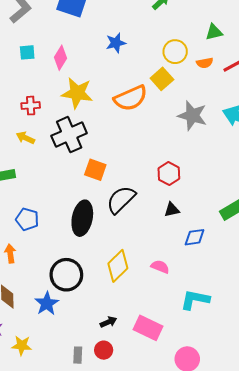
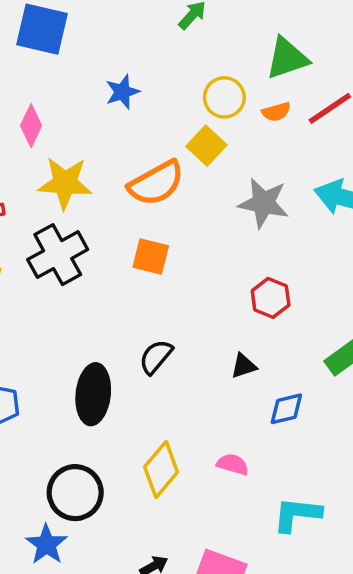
green triangle: (214, 32) -> (287, 58), size x1.5
orange square: (95, 170) -> (151, 257), moved
red hexagon: (169, 174) -> (271, 298), moved
black semicircle: (121, 200) -> (156, 357), size x0.7

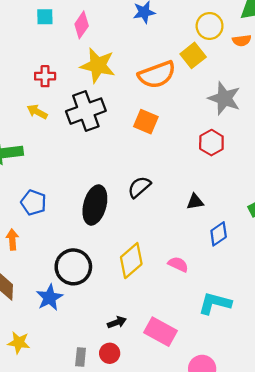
red hexagon: (271, 298) -> (211, 143), moved
blue diamond: (286, 409) -> (219, 234), turned -30

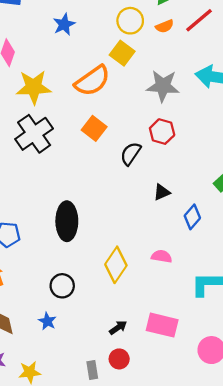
orange square: (146, 122) -> (94, 128), turned 30
black semicircle: (139, 187) -> (131, 154), moved
black circle: (73, 267) -> (62, 286), size x0.7
blue star: (50, 298) -> (47, 321), size x0.7

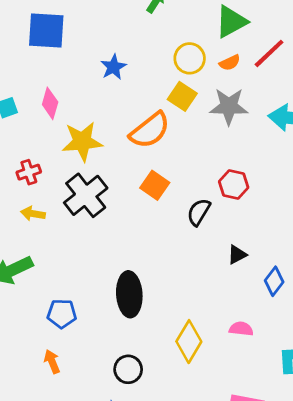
gray star: (163, 86) -> (229, 106), moved

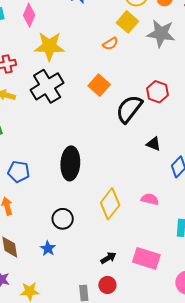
orange semicircle: (150, 130) -> (110, 44), moved, size x0.5
black semicircle: (199, 212) -> (129, 109), size x1.4
black triangle: (237, 255) -> (154, 144), turned 42

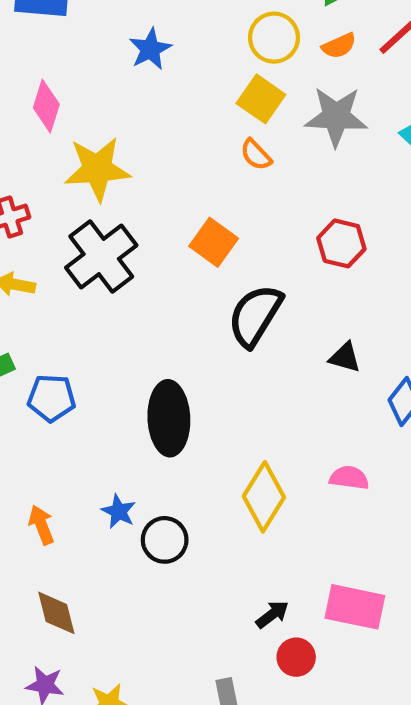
orange semicircle: (110, 44) -> (256, 155), moved, turned 84
black semicircle: (129, 109) -> (255, 315), moved
blue pentagon: (19, 172) -> (51, 398), moved
blue star: (48, 248) -> (119, 511), moved
red circle: (107, 285) -> (296, 657), moved

